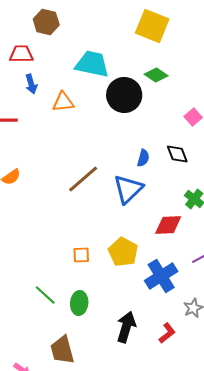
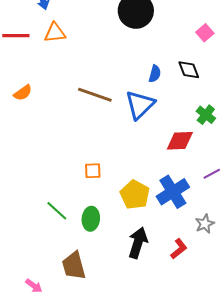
orange triangle: (63, 102) -> (55, 33), moved
brown line: (83, 179) -> (95, 95), turned 60
yellow pentagon: (123, 252) -> (135, 195), moved

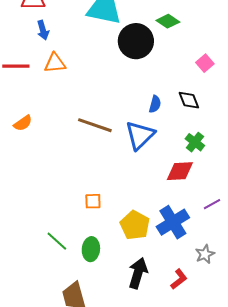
green cross: (206, 115) -> (195, 142), moved

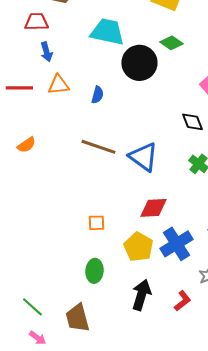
blue semicircle: (155, 104) -> (97, 95), moved
blue triangle: (140, 135) -> (143, 157), turned -40
red diamond: (180, 171) -> (153, 208), moved
green line: (57, 241) -> (32, 307), moved

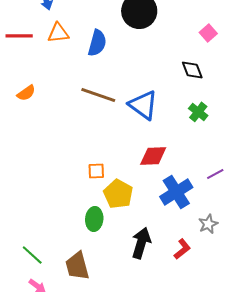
blue semicircle: (97, 95) -> (97, 43), size x1.5
yellow pentagon: (138, 247) -> (118, 194), moved

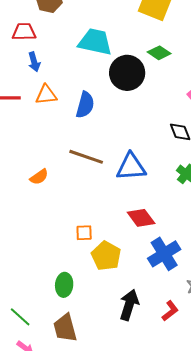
orange semicircle: (26, 93) -> (39, 177), moved
blue triangle: (143, 105) -> (131, 167), turned -40
red diamond: (153, 156) -> (141, 218), turned 56
green ellipse: (94, 219) -> (64, 285), moved

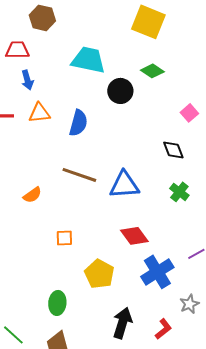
black circle: (127, 73) -> (120, 91), size x0.7
orange square: (84, 233) -> (64, 238), moved

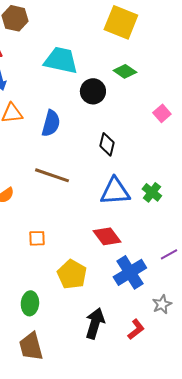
black diamond: (173, 150) -> (107, 144), moved, turned 35
blue triangle: (124, 185) -> (115, 191), moved

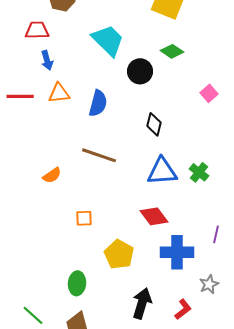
cyan trapezoid: (61, 60) -> (108, 40), turned 33
purple line: (169, 254) -> (216, 234), turned -48
blue cross: (130, 272) -> (177, 252), turned 32

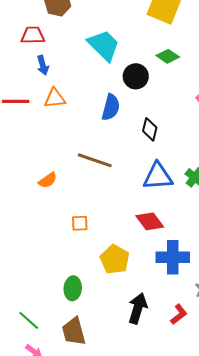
blue semicircle: (98, 103) -> (111, 107), moved

